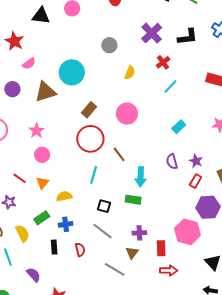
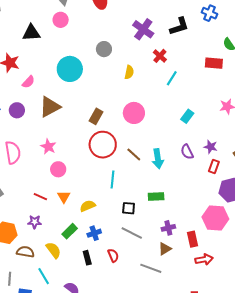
cyan circle: (72, 72) -> (70, 69), moved
cyan arrow: (141, 177) -> (158, 159), moved
brown triangle: (132, 253) -> (165, 249), turned 32

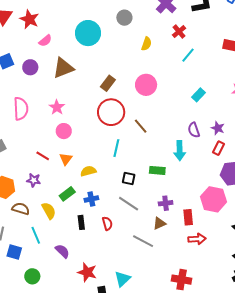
cyan arrow: (158, 159) -> (180, 151), moved

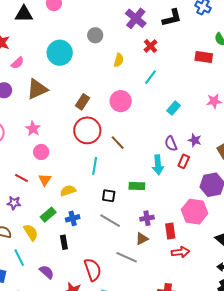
cyan line: (188, 55) -> (150, 77), moved
red rectangle: (219, 148) -> (184, 161), moved
red semicircle: (107, 223) -> (93, 270), moved, size x1.6

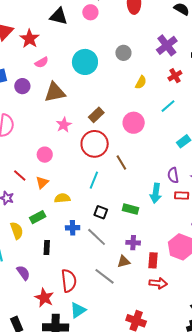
pink star: (33, 129) -> (64, 125), moved
red rectangle: (184, 161) -> (182, 196), turned 56
blue cross: (73, 218) -> (73, 228), moved

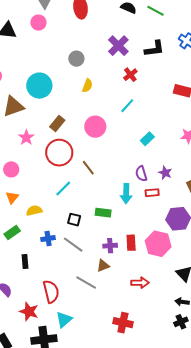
cyan circle: (85, 62) -> (39, 86), moved
yellow semicircle: (141, 82) -> (87, 86), moved
cyan line: (94, 180) -> (63, 189), turned 30
red rectangle: (153, 260) -> (131, 243), moved

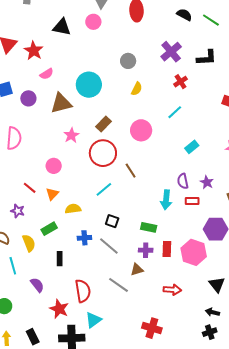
green rectangle: (103, 213) -> (149, 227), moved

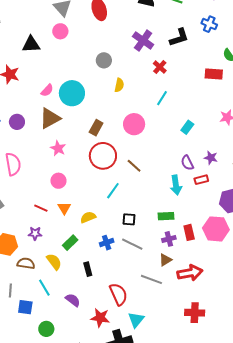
pink semicircle: (47, 74) -> (47, 90), moved
pink star: (71, 135) -> (58, 148), moved
red arrow: (172, 290) -> (190, 273), moved, size x1.4

